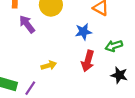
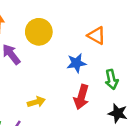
green arrow: (114, 46) -> (111, 79), turned -84

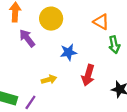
blue star: (76, 63) -> (69, 52), moved
green arrow: (111, 79) -> (114, 45), moved

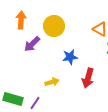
purple arrow: (27, 38) -> (32, 44), turned -96

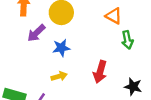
blue star: (70, 57) -> (61, 48), moved

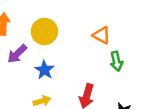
blue star: (61, 48) -> (44, 70), turned -30

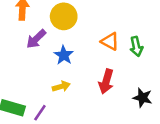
orange triangle: (101, 35) -> (110, 41), moved

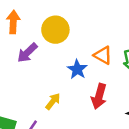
blue star: (64, 55) -> (77, 69), moved
yellow arrow: (61, 86) -> (53, 101), turned -36

